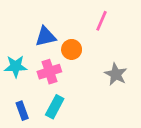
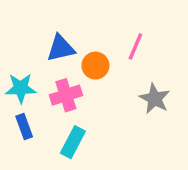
pink line: (102, 21) -> (135, 46), moved
blue rectangle: (22, 111) -> (24, 126), moved

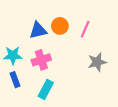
orange circle: (95, 66) -> (60, 26), moved
gray star: (155, 99) -> (97, 62), turned 30

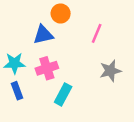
orange circle: (60, 26) -> (61, 13), moved
cyan rectangle: (46, 89) -> (63, 94), moved

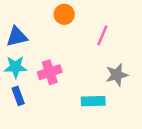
blue triangle: (43, 35) -> (17, 37), moved
cyan rectangle: (63, 94) -> (93, 101), moved, turned 60

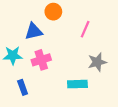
blue triangle: (17, 37) -> (34, 31), moved
blue rectangle: (18, 96) -> (23, 87), moved

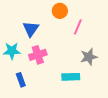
orange circle: (53, 12) -> (60, 11), moved
blue triangle: (34, 31) -> (31, 29), turned -42

